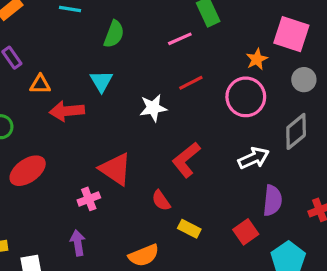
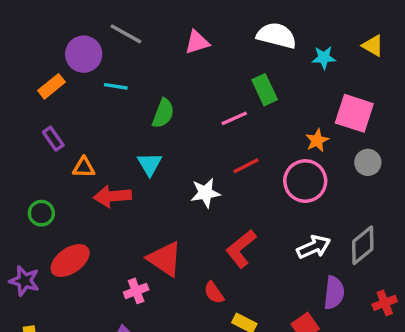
gray diamond: (296, 131) -> (363, 245), moved

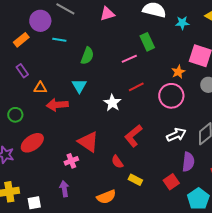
white star: (205, 193) -> (112, 103), turned -30

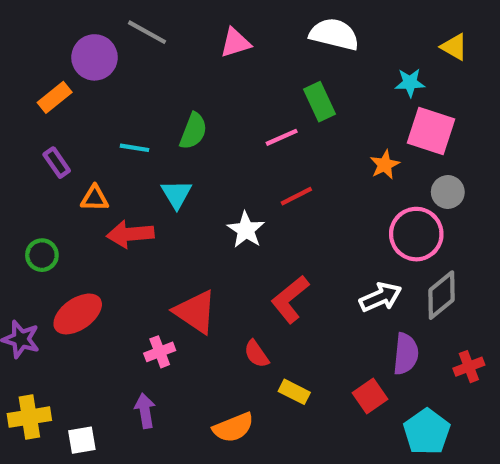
cyan star: (182, 23) -> (410, 83), moved
cyan line: (59, 40) -> (134, 148), moved
pink circle: (171, 96) -> (416, 234), moved

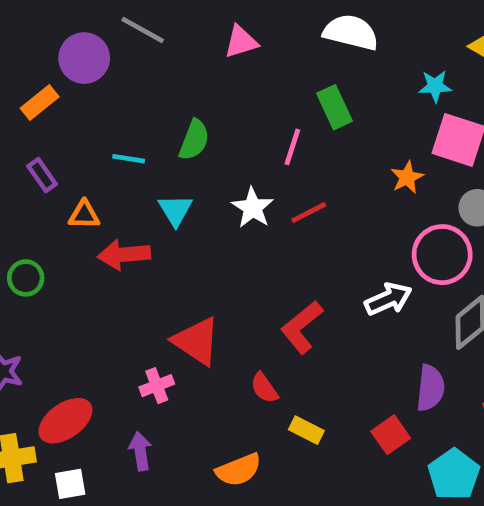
pink line: (282, 137) -> (292, 147), turned -48
white star: (246, 230) -> (253, 208), moved
white arrow: (381, 297) -> (388, 299), moved
red ellipse: (78, 314) -> (65, 421), moved

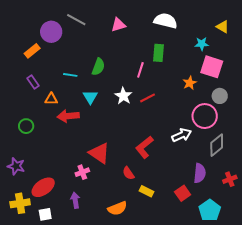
green rectangle: (335, 107) -> (159, 53), turned 30

